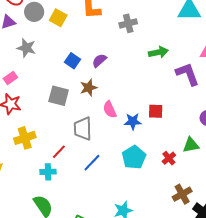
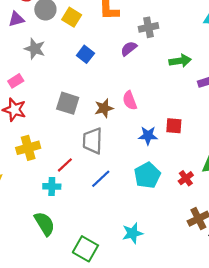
blue square: (72, 61) -> (85, 54), moved
purple semicircle: (99, 61) -> (129, 49), moved
brown star: (89, 88) -> (104, 108), moved
pink semicircle: (110, 109) -> (130, 101), moved

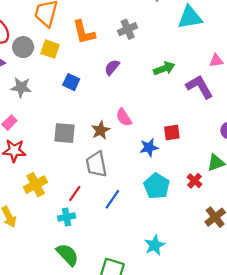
gray cross: (149, 27) -> (128, 29), moved

